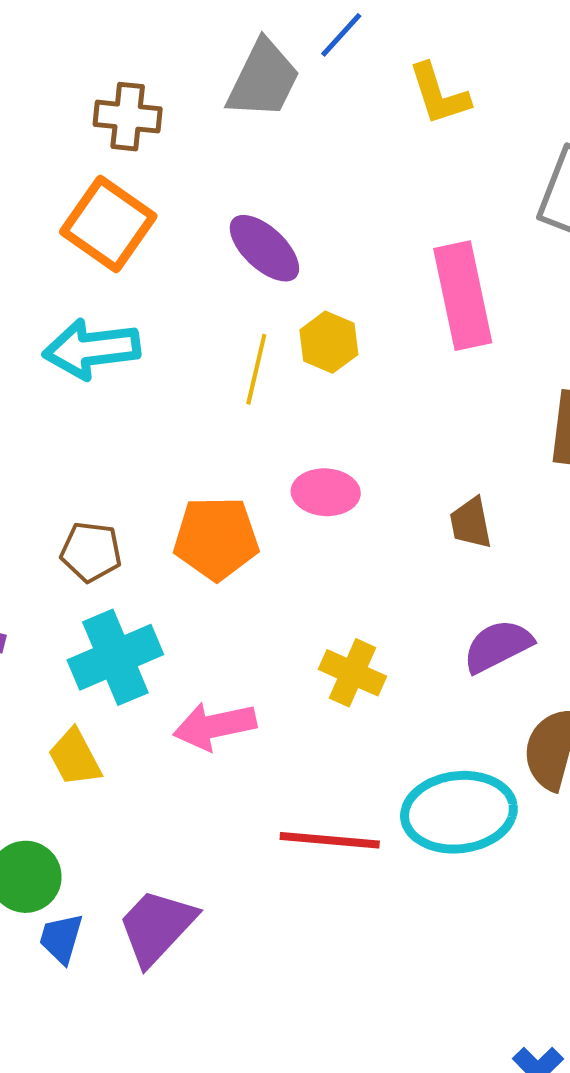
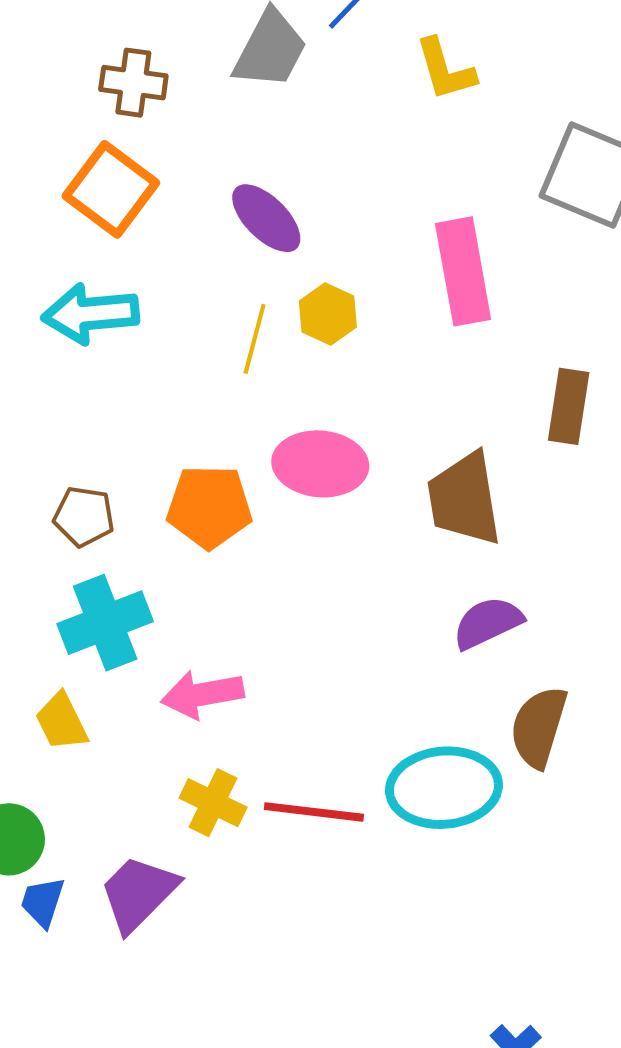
pink ellipse: (326, 492) -> (320, 464), size x1.4
brown trapezoid: (471, 523) -> (464, 499), size x1.8
yellow cross: (352, 673) -> (213, 803), moved

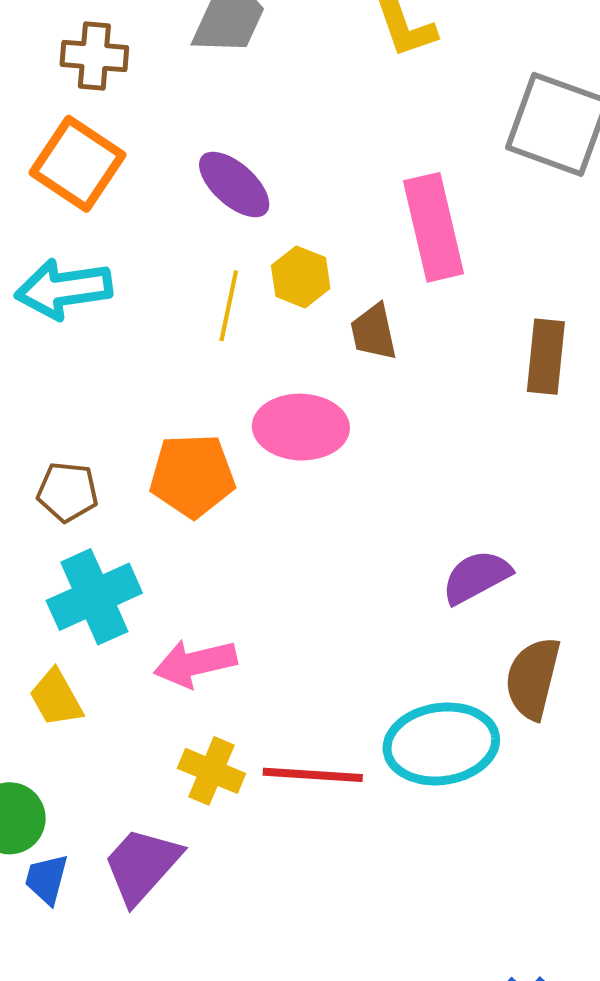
brown trapezoid: (464, 499) -> (374, 332), moved, size x0.6

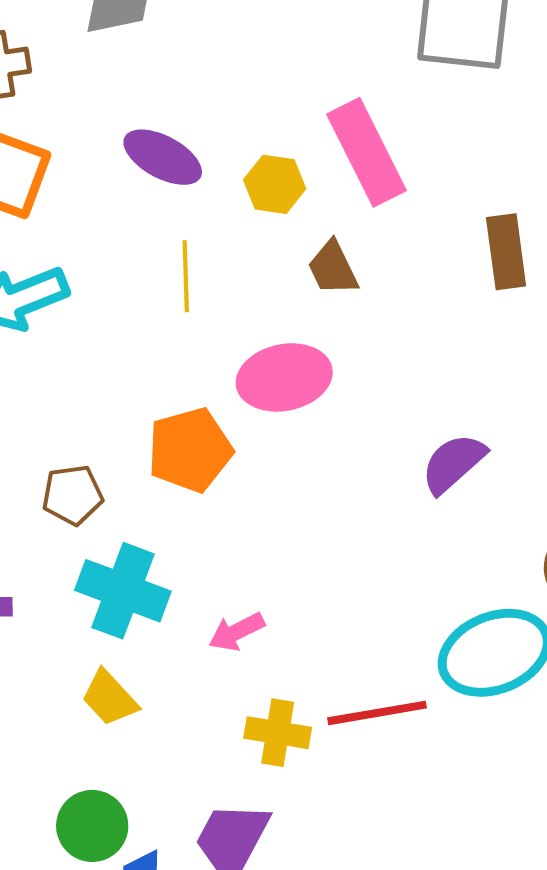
yellow hexagon: (301, 277) -> (275, 184), moved
purple semicircle: (476, 577) -> (453, 463), moved
cyan cross: (94, 597) -> (123, 591), turned -32
pink arrow: (195, 663) -> (237, 632), size x0.7

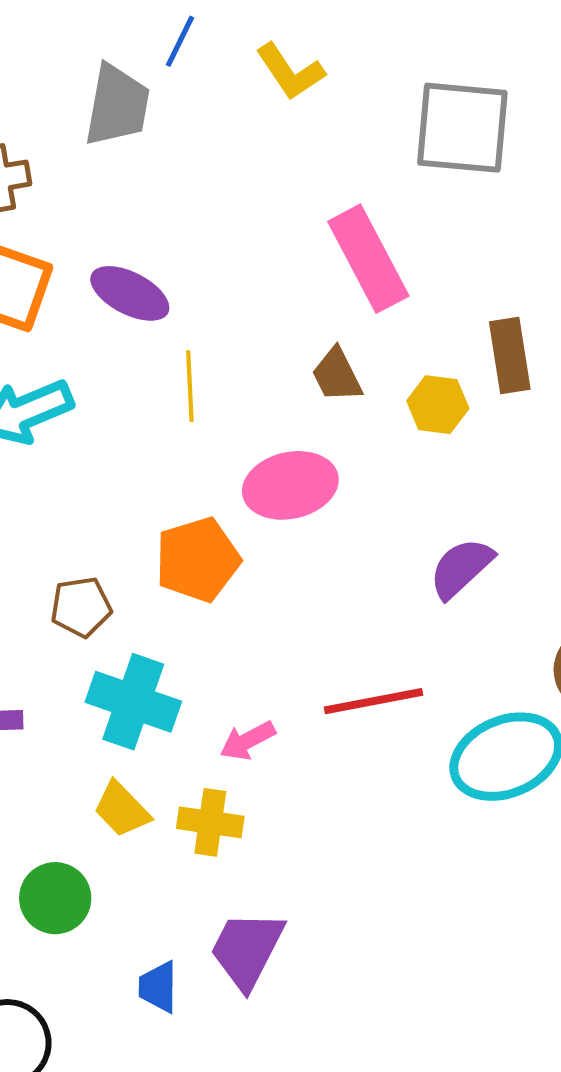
purple ellipse: (163, 157) -> (130, 293), moved
yellow hexagon: (275, 184) -> (438, 405), moved
red line: (377, 713) -> (373, 701), moved
yellow cross: (278, 733) -> (210, 822), moved
green circle: (92, 826) -> (55, 898), moved

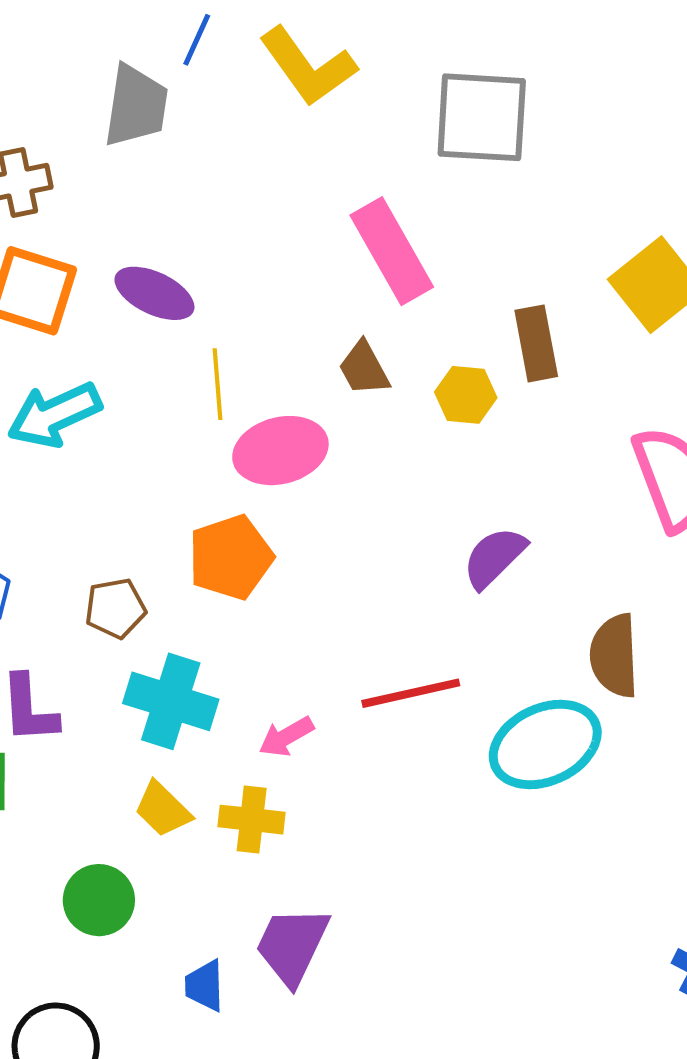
yellow L-shape: (290, 72) -> (308, 67), size x1.4
pink ellipse: (290, 485) -> (280, 451), moved

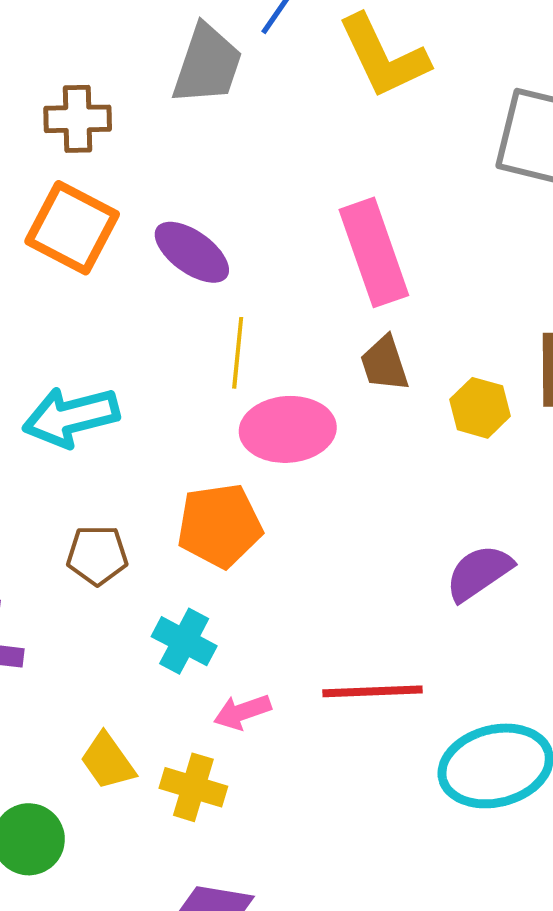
pink rectangle: (392, 251) -> (374, 252), moved
cyan arrow: (54, 415) -> (71, 417), moved
cyan cross: (171, 701) -> (184, 641), moved, size x0.7

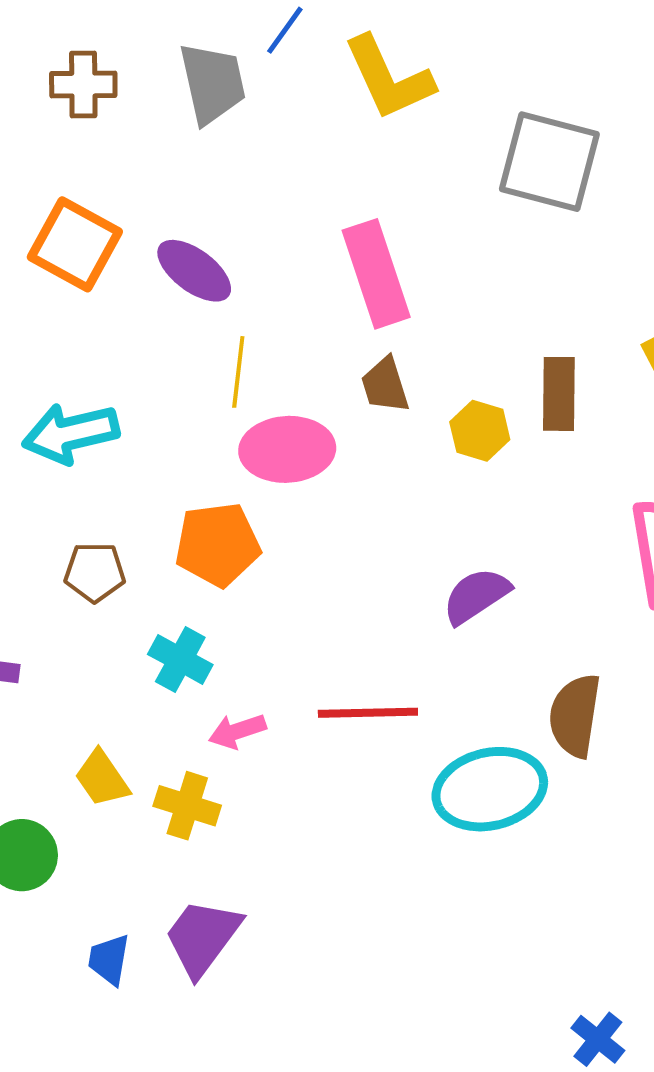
gray trapezoid: (207, 64) -> (212, 83), turned -32
brown cross: (78, 119) -> (83, 85), moved

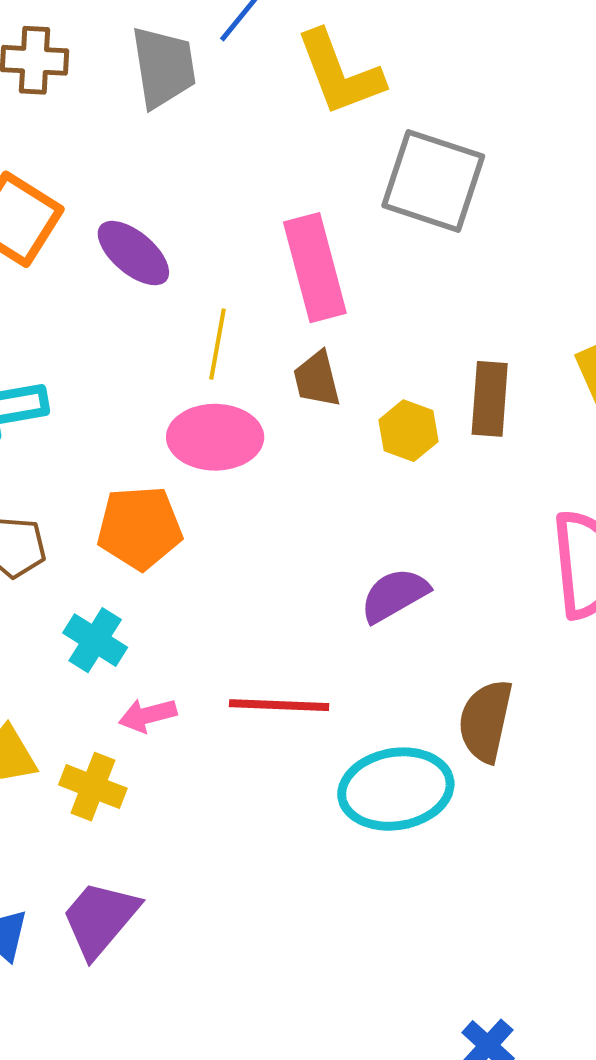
gray square: (549, 162) -> (433, 181), moved
yellow line: (238, 372) -> (218, 344), moved

